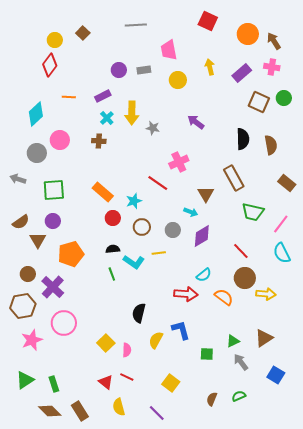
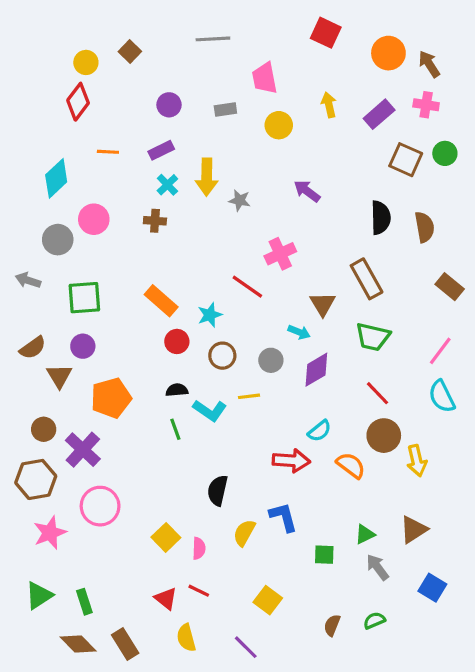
purple circle: (119, 70) -> (169, 105), moved
green trapezoid: (253, 212) -> (373, 337), moved
yellow arrow: (266, 294) -> (417, 461), turned 72

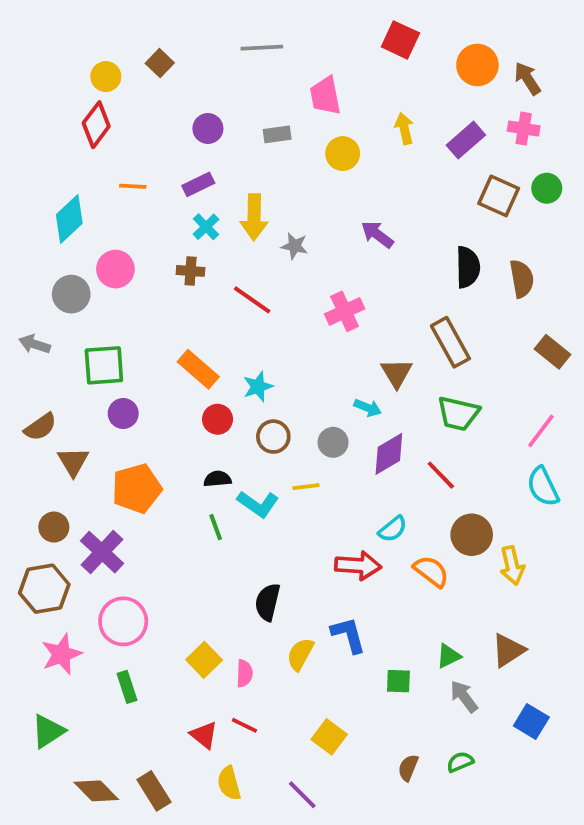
red line: (247, 287) -> (252, 300), moved
purple circle: (83, 346) -> (123, 413), moved
red line: (377, 393) -> (441, 475), moved
green rectangle: (84, 602) -> (127, 687), moved

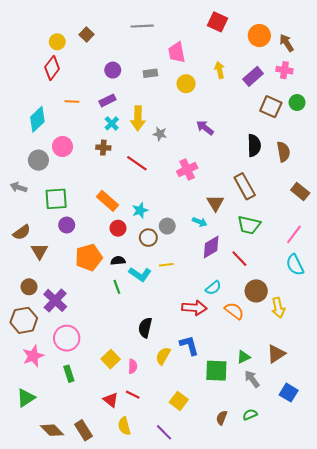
gray circle: (333, 442) -> (167, 226), moved
orange pentagon: (137, 489) -> (89, 257), moved
green square: (398, 681) -> (216, 371), size x1.6

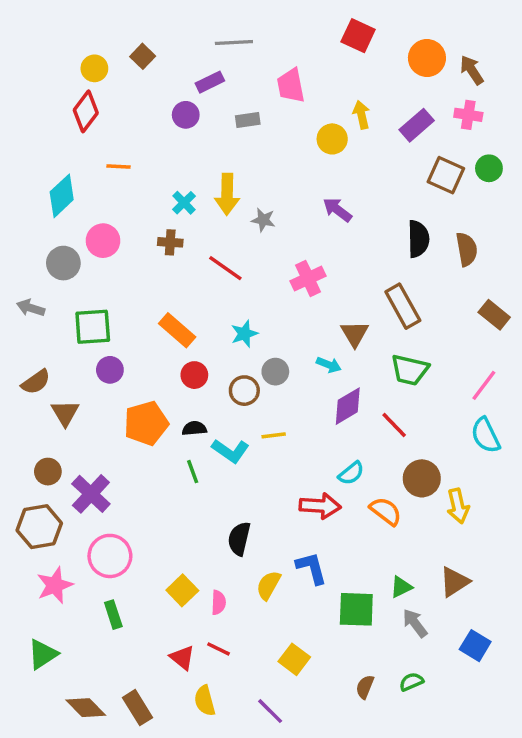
yellow circle: (186, 84) -> (332, 139), moved
purple rectangle: (108, 100) -> (210, 82), moved
cyan star: (140, 210) -> (244, 334), moved

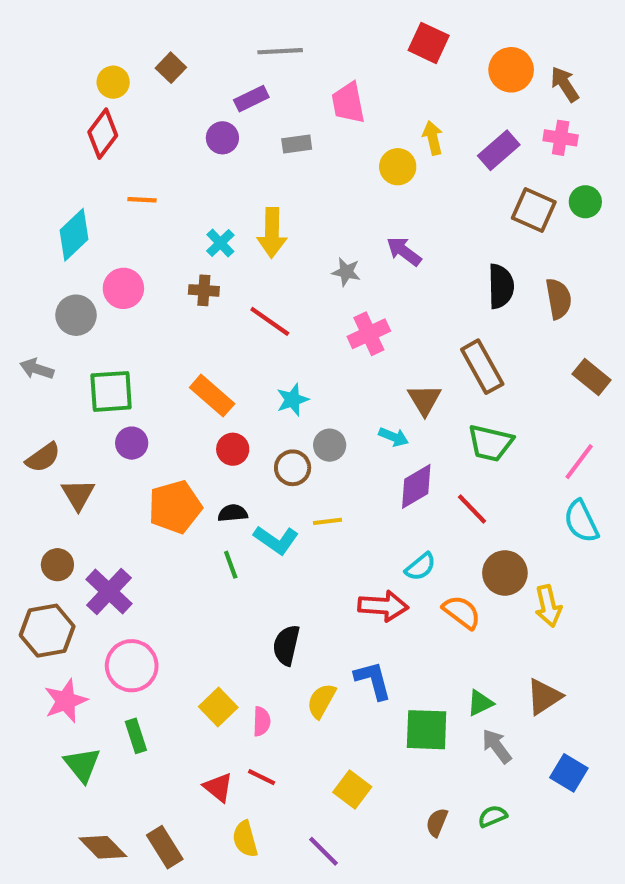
gray star: (263, 220) -> (346, 272), moved
green triangle: (43, 654) -> (82, 765), moved, turned -36

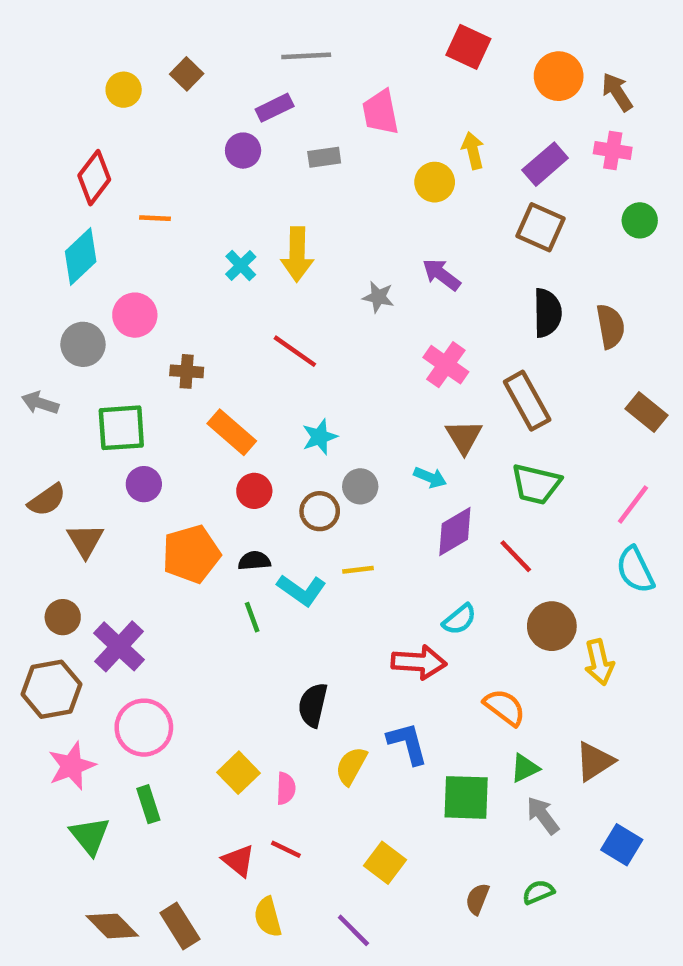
red diamond: (103, 134) -> (94, 178), moved
brown square: (534, 210) -> (541, 227), moved
brown cross: (204, 290) -> (187, 371), moved
pink cross: (369, 334) -> (446, 365), moved, turned -30
orange semicircle: (462, 612) -> (504, 707), moved

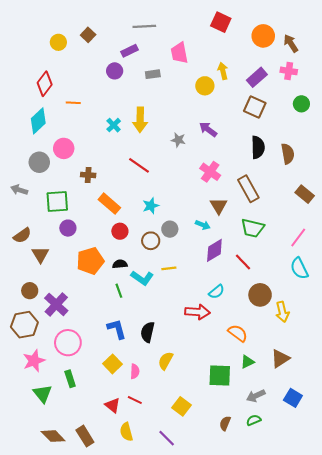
blue L-shape: (408, 743) -> (117, 329), moved
gray arrow: (543, 815) -> (256, 396), moved, turned -78

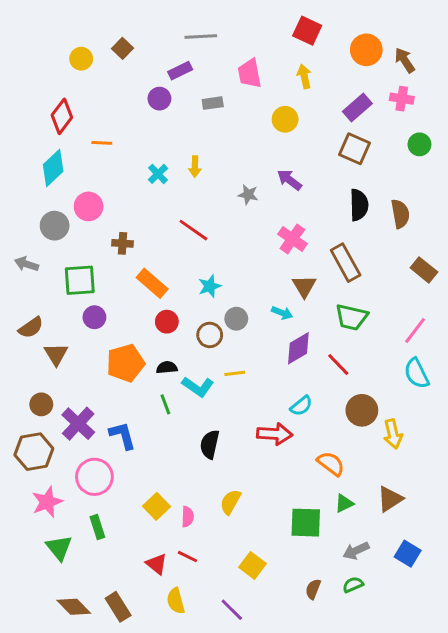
yellow arrow: (223, 71) -> (304, 76), moved
yellow arrow: (140, 120) -> (195, 167), size x0.6
blue L-shape: (117, 329) -> (123, 435), moved
black semicircle: (148, 332) -> (210, 444), moved

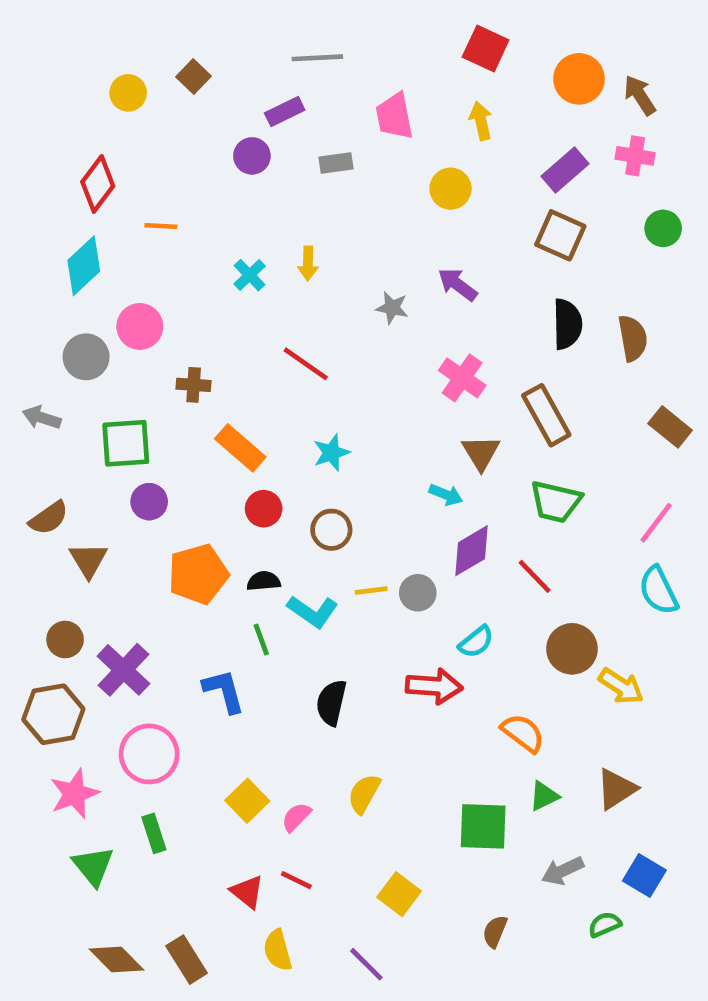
gray circle: (236, 319) -> (418, 593), moved
yellow arrow: (393, 434) -> (621, 686), turned -44
blue L-shape: (123, 435) -> (224, 691), moved
pink semicircle: (188, 517) -> (296, 817), turned -138
green semicircle: (353, 585) -> (605, 925), moved

